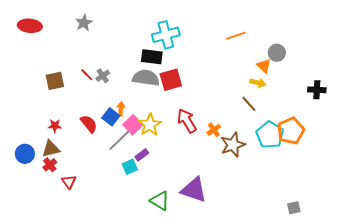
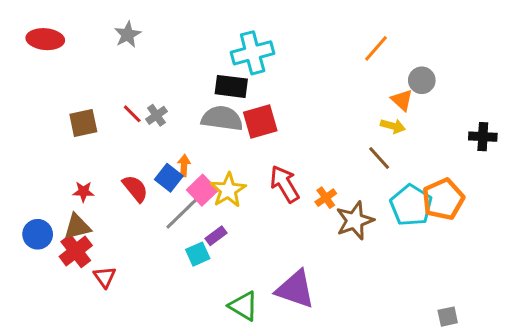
orange line: (236, 36) -> (376, 48), moved, turned -30
red cross: (50, 165) -> (76, 251), size x1.5

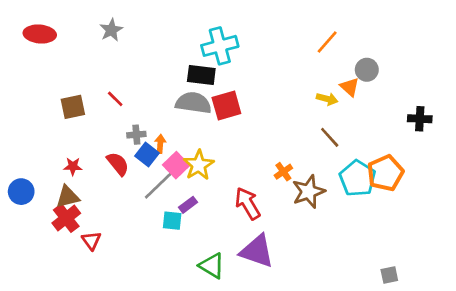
gray cross: (157, 115) -> (136, 135), moved, turned 30
yellow arrow: (393, 126) -> (327, 99), moved
red arrow: (285, 184) -> (248, 203), moved
blue circle: (38, 234) -> (21, 192), moved
cyan square: (198, 254) -> (172, 221), turned 30

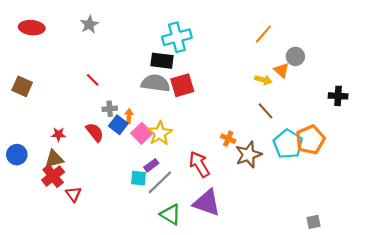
brown square: (73, 107) -> (22, 86), moved, turned 36
orange cross: (283, 172) -> (228, 139), turned -32
gray line: (159, 185) -> (160, 182), moved

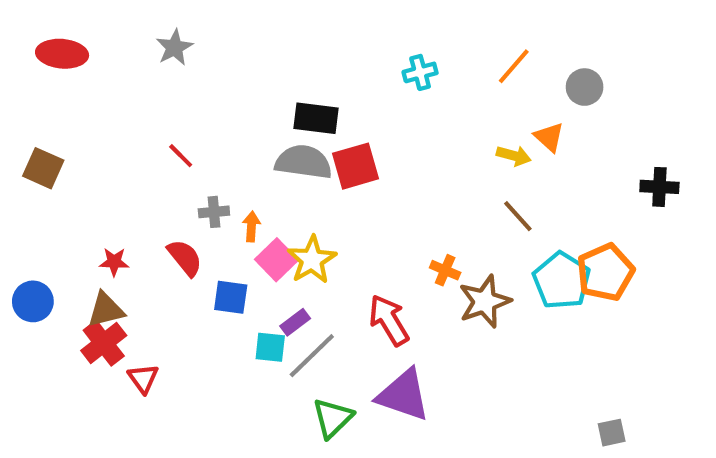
cyan cross: (177, 37) -> (420, 72), moved, size x0.6
gray circle: (295, 56) -> (585, 87), moved
blue square: (118, 125) -> (231, 297), moved, turned -30
green triangle: (171, 214) -> (333, 418), turned 45

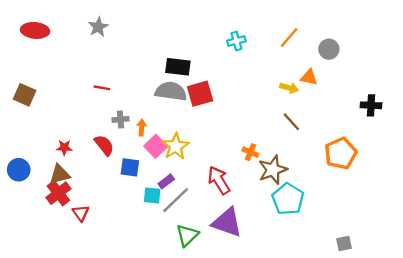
orange triangle: (549, 137) -> (309, 77), turned -30
red line: (181, 156) -> (102, 88), turned -35
cyan pentagon: (562, 281) -> (288, 199), moved

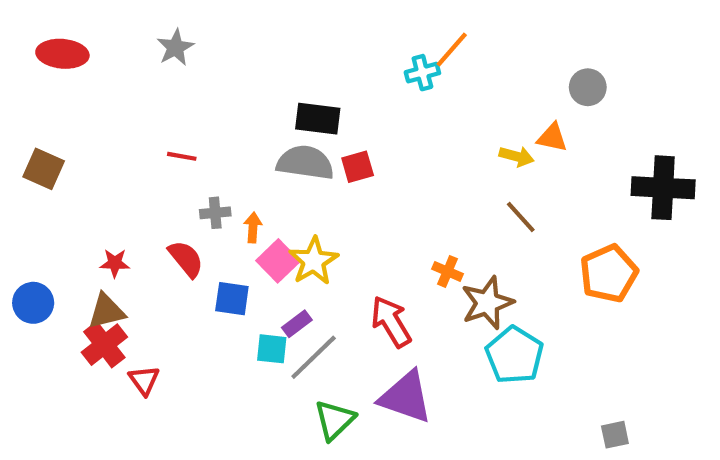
orange line: (289, 37) -> (452, 50), moved
red square: (200, 94) -> (358, 167), size x0.7
black cross: (371, 105) -> (663, 188), size x1.6

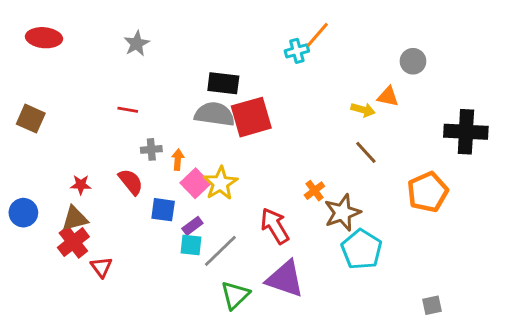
gray star: (175, 47) -> (137, 44), moved
red square: (358, 167) -> (251, 117), size x1.8
orange cross: (448, 271) -> (314, 191), turned 30
purple rectangle: (297, 324) -> (192, 226), moved

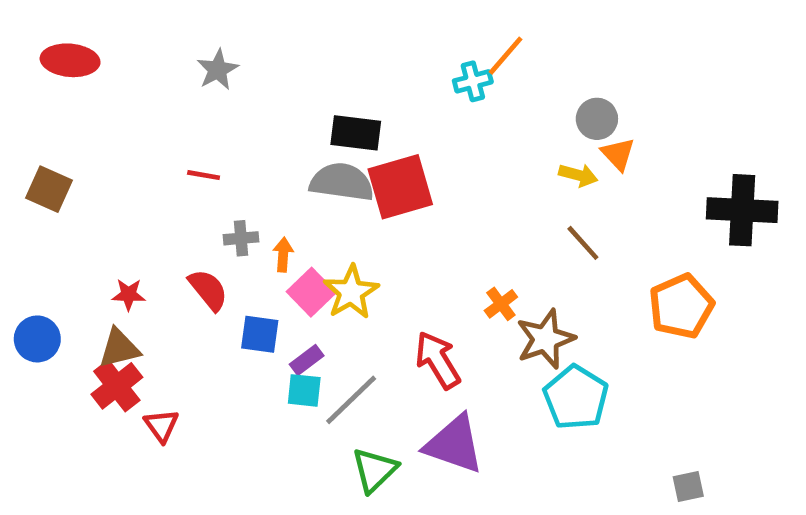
gray circle: (413, 61) -> (597, 119), moved
orange triangle: (388, 97) -> (618, 154), turned 35

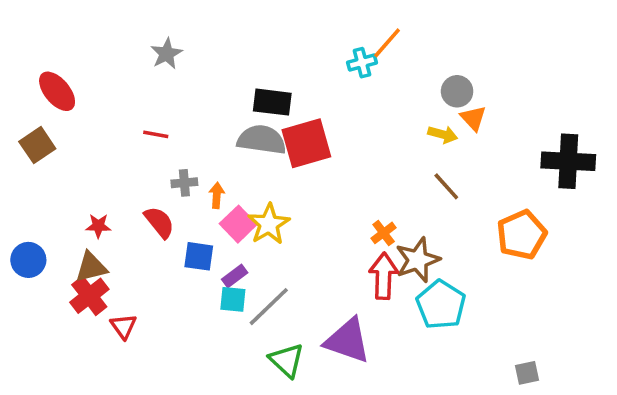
red ellipse: (70, 60) -> (57, 91), moved, turned 45
brown square: (49, 189) -> (37, 145), turned 32
red arrow: (438, 360) -> (384, 276), moved, turned 33
green triangle: (374, 470) -> (287, 360), turned -33

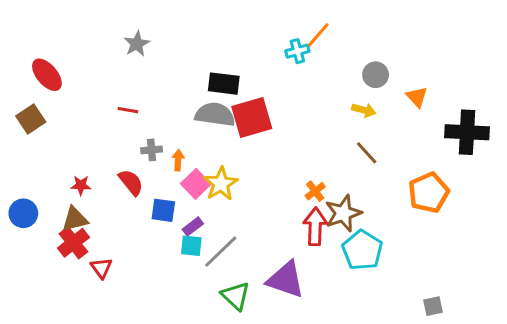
orange triangle: (473, 118) -> (417, 97), moved

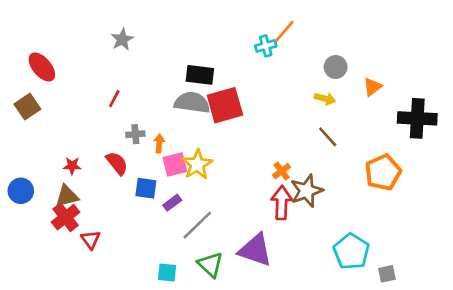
orange triangle: (417, 97) -> (372, 87), turned 36
red line: (128, 110) -> (114, 99), turned -72
pink square: (196, 184) -> (175, 164), turned 30
cyan square: (191, 246) -> (167, 272), moved
cyan pentagon: (362, 250) -> (351, 251), moved

